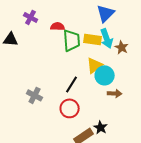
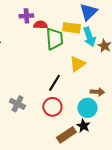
purple cross: (31, 17) -> (26, 16), moved, turned -32
yellow rectangle: (93, 39) -> (71, 28), moved
cyan circle: (105, 75) -> (87, 108), moved
gray cross: (35, 95) -> (17, 104), moved

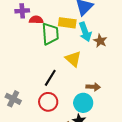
yellow triangle: (77, 64) -> (73, 59), turned -42

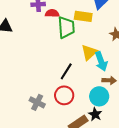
cyan arrow: (85, 32) -> (101, 61), moved
yellow triangle: (73, 59) -> (89, 52), turned 36
gray cross: (13, 99) -> (37, 102), moved

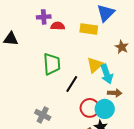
green trapezoid: (66, 27) -> (52, 64), moved
red circle: (64, 95) -> (90, 108), moved

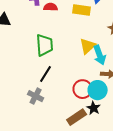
black line: (72, 84) -> (46, 74), moved

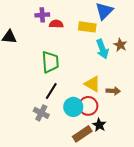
yellow triangle: (88, 46) -> (92, 84), moved, turned -48
cyan arrow: (100, 55) -> (102, 49), moved
cyan circle: (98, 90) -> (73, 107), moved

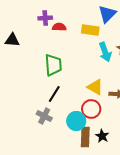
cyan circle: (73, 107) -> (76, 121), moved
black star: (99, 125) -> (102, 136), moved
brown rectangle: (82, 134) -> (85, 137), turned -54

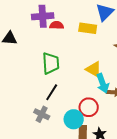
purple cross: (45, 18) -> (43, 16), size x1.5
cyan arrow: (105, 52) -> (103, 83), moved
yellow triangle: (95, 87) -> (94, 69), moved

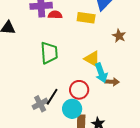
black line: (52, 92) -> (52, 97), moved
red circle: (89, 107) -> (79, 90), moved
gray cross: (42, 114) -> (40, 104), turned 35

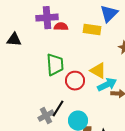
cyan arrow: (101, 73) -> (107, 85), turned -96
red circle: (79, 90) -> (75, 81), moved

